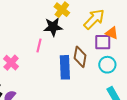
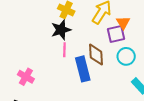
orange triangle: (112, 33) -> (123, 23), turned 48
pink line: (39, 45) -> (64, 50), moved

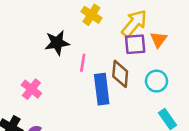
black star: (61, 30) -> (57, 43), moved
purple square: (116, 34) -> (135, 44), moved

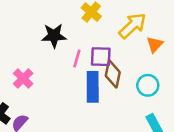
purple square: (135, 44) -> (101, 57), moved

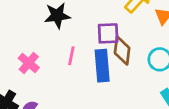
pink line: (77, 58) -> (71, 56), moved

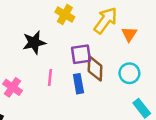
blue rectangle: (102, 66) -> (78, 84), size x0.7

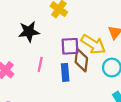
yellow arrow: (105, 20) -> (93, 44), moved, turned 80

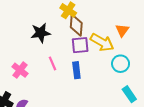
brown diamond: (81, 60) -> (76, 25), moved
pink line: (40, 64) -> (53, 63), turned -32

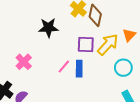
brown diamond: (76, 25) -> (95, 15), moved
yellow arrow: (102, 42) -> (108, 44), turned -85
pink line: (53, 63) -> (64, 67), moved, turned 56

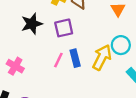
purple square: (86, 44) -> (64, 28), moved
yellow arrow: (108, 44) -> (102, 57), moved

